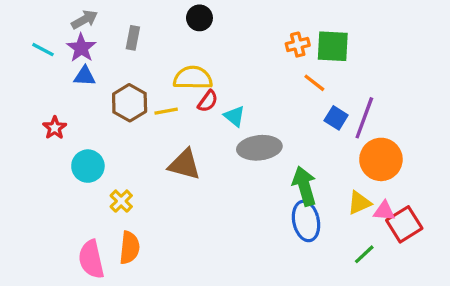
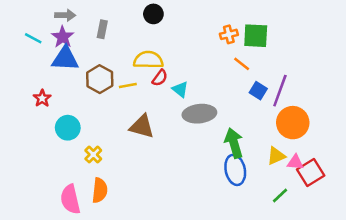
gray arrow: (85, 20) -> (65, 15), turned 30
blue triangle: (85, 76) -> (65, 59), size x1.6

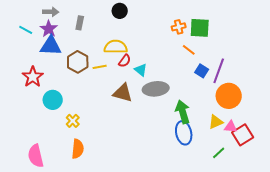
red star: (42, 98) -> (33, 77), size x1.5
brown triangle: (142, 126) -> (123, 93), moved
pink semicircle: (70, 199) -> (36, 156), moved

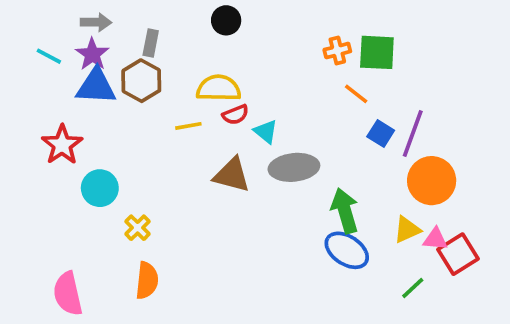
red semicircle: (125, 61) -> (236, 115), turned 32
brown hexagon: (78, 62) -> (141, 81), moved
blue ellipse: (184, 133) -> (347, 250), turned -45

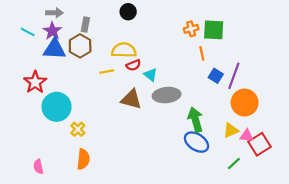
orange line: (356, 94) -> (202, 53), turned 40
cyan circle: (100, 188) -> (57, 107), size x1.4
pink semicircle: (68, 294) -> (38, 167), size x0.6

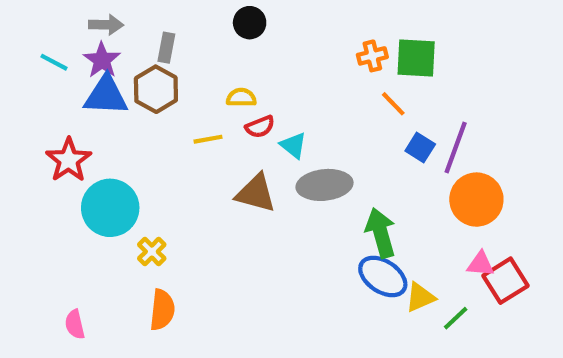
yellow semicircle: (124, 50) -> (241, 98), size x0.6
orange line: (202, 53) -> (393, 104), turned -32
yellow triangle: (231, 130) -> (420, 297), moved

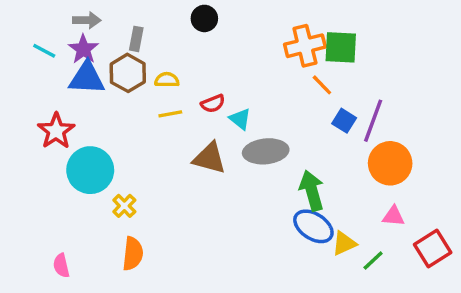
orange cross: (372, 56) -> (305, 46), size x1.6
yellow semicircle: (241, 98) -> (167, 80), moved
red square: (506, 281) -> (433, 249), moved

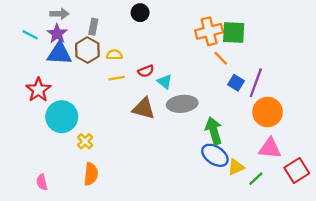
pink triangle: (394, 216) -> (270, 148), size x1.5

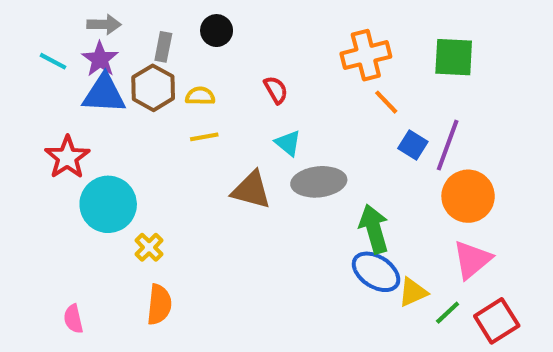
black circle: (140, 13) -> (217, 31), moved
green square: (234, 33) -> (454, 57), moved
red semicircle: (146, 71) -> (276, 90), moved, turned -98
pink triangle: (270, 148) -> (472, 260), turned -45
red square: (297, 170) -> (497, 321), moved

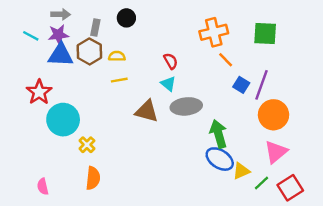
purple star: (100, 59) -> (58, 35), turned 30
red semicircle: (276, 90) -> (171, 61), moved

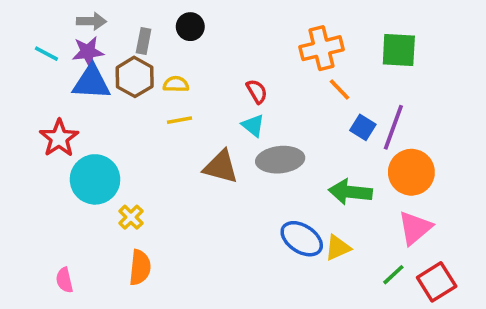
green arrow: (218, 134) -> (350, 192), moved, turned -68
blue ellipse: (220, 159) -> (302, 239), moved
yellow triangle: (241, 171) -> (338, 248), moved

